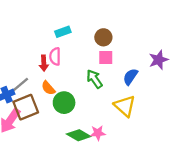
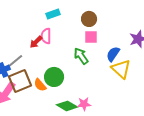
red arrow: (44, 63) -> (36, 42), turned 48
orange semicircle: (48, 88) -> (40, 85), moved
yellow triangle: (125, 106) -> (121, 69), moved

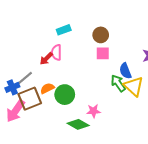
blue semicircle: (113, 54) -> (125, 71), turned -56
green arrow: (81, 56) -> (118, 83), moved
orange semicircle: (40, 85) -> (47, 88), moved, turned 104
pink star: (84, 104) -> (94, 111), moved

